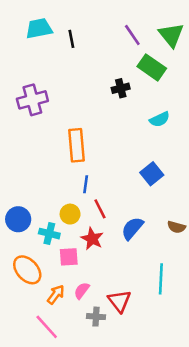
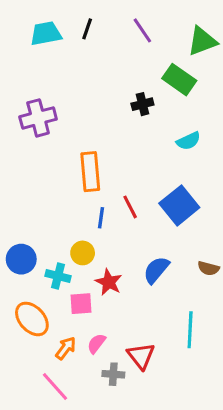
purple line: (132, 35) -> (142, 30), moved
green triangle: (171, 35) -> (202, 41), turned 48
black line: (71, 39) -> (87, 29), moved, turned 30
blue square: (152, 174) -> (179, 205), size x1.4
red line: (100, 209) -> (130, 207), moved

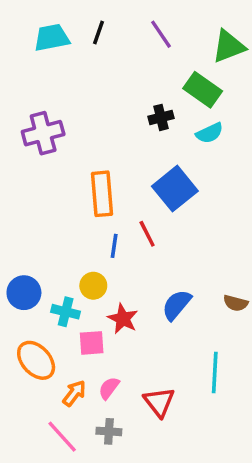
cyan semicircle: (188, 141) -> (210, 133), moved
blue square: (179, 205) -> (175, 189), moved
gray cross: (113, 374) -> (109, 431), moved

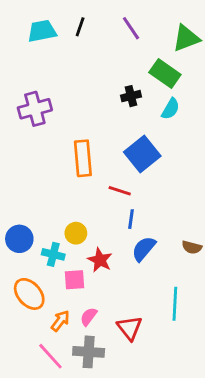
cyan semicircle: (210, 133) -> (171, 109), turned -35
red line: (147, 234) -> (120, 191), turned -45
blue line: (114, 246) -> (131, 219), moved
gray cross: (109, 431) -> (89, 352), size x1.5

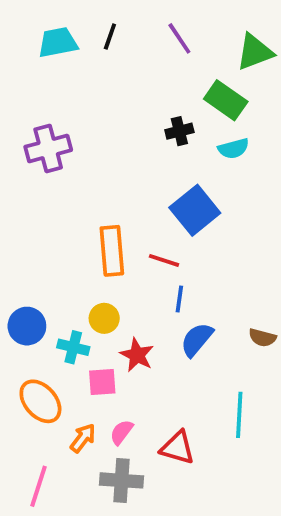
cyan semicircle: (171, 109) -> (233, 148), turned 45
orange rectangle: (83, 158) -> (112, 251), moved
red triangle: (130, 328) -> (177, 448), turned -36
pink line: (50, 356) -> (39, 486), moved, turned 60

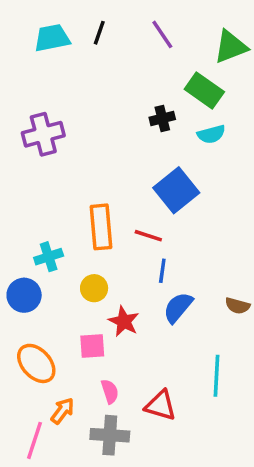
cyan cross: (73, 347) -> (49, 257), moved, turned -32
pink semicircle: (122, 432) -> (110, 391), turned 125
orange arrow: (83, 438) -> (63, 411), moved

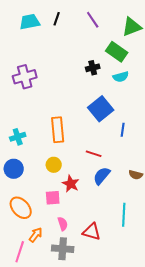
red line: (148, 236) -> (94, 154), moved
cyan cross: (49, 257) -> (18, 137), moved
blue line: (162, 271) -> (123, 130), moved

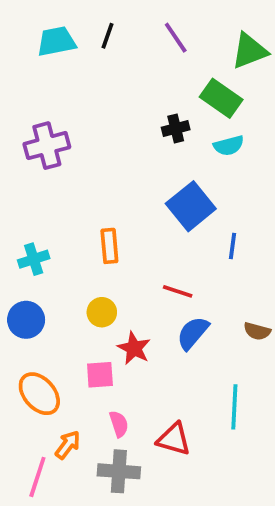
orange rectangle: (58, 130) -> (109, 246), size x0.7

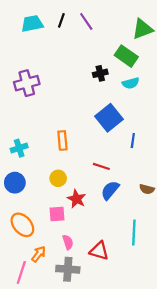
purple line: (176, 38) -> (86, 21), moved

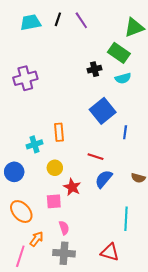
cyan cross: (19, 148) -> (35, 144), moved
red triangle: (99, 251) -> (110, 252), moved

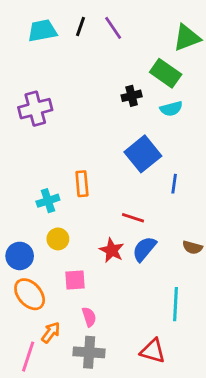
yellow circle: (55, 168) -> (58, 239), moved
blue circle: (14, 172) -> (20, 256), moved
red star: (72, 187) -> (112, 250), moved

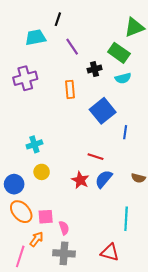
purple line: (113, 28) -> (72, 47), moved
cyan trapezoid: (42, 31) -> (35, 37), moved
orange rectangle: (82, 184) -> (70, 89), moved
pink square: (75, 280) -> (46, 217), moved

